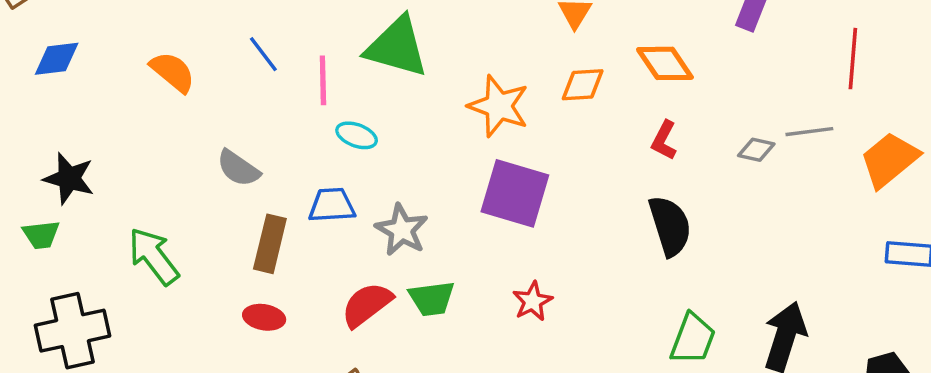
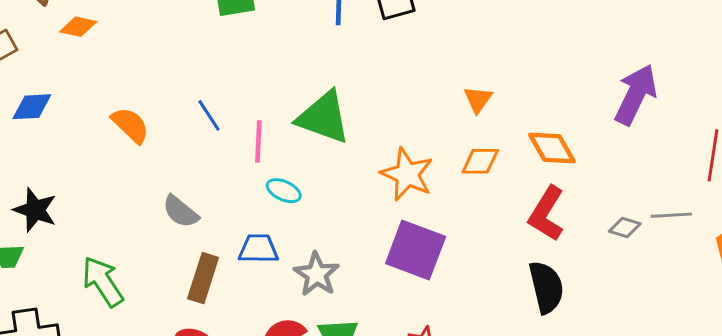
red L-shape: (664, 140) -> (546, 214), size x1.6

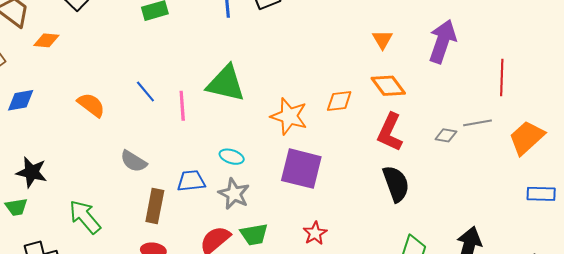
orange triangle: (478, 99) -> (382, 39), moved
cyan ellipse: (284, 191) -> (232, 157), moved

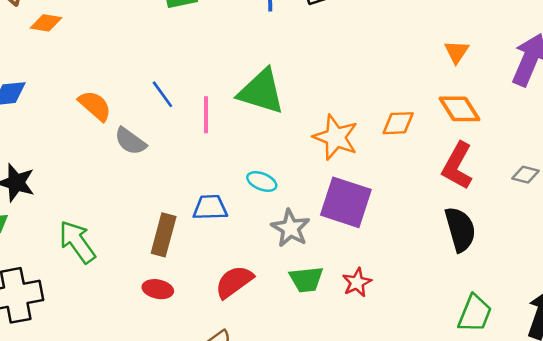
gray semicircle: (134, 161) -> (130, 141), moved
gray star: (234, 194) -> (290, 228), moved
green trapezoid: (254, 234) -> (306, 279), moved

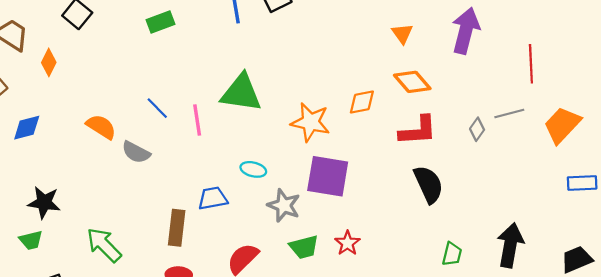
orange diamond: (46, 23) -> (49, 62), turned -64
red L-shape: (457, 166) -> (418, 131), turned -114
gray diamond: (525, 175) -> (477, 129), turned -60
green trapezoid: (475, 313) -> (452, 254), size x0.7

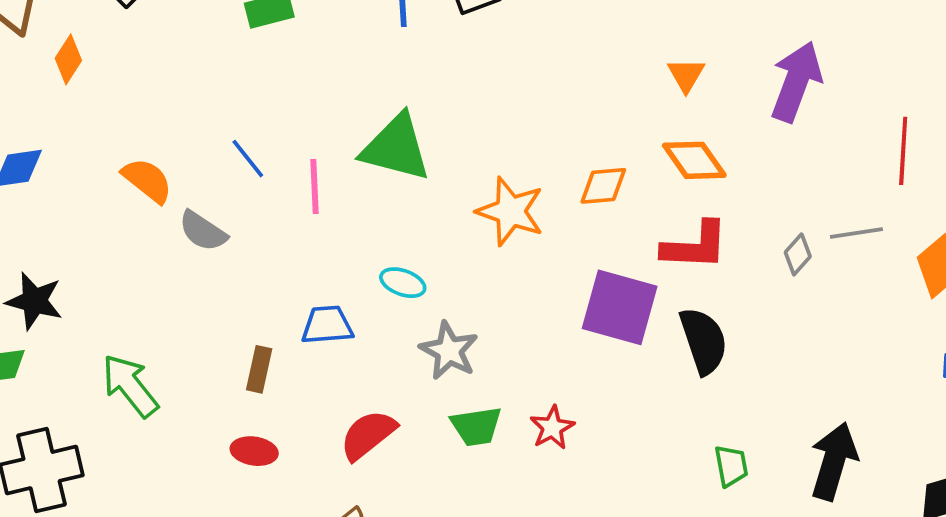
purple square: (328, 176) -> (620, 307), moved
brown rectangle: (177, 228) -> (259, 369), size x0.7
green trapezoid: (452, 254) -> (731, 466), turned -30

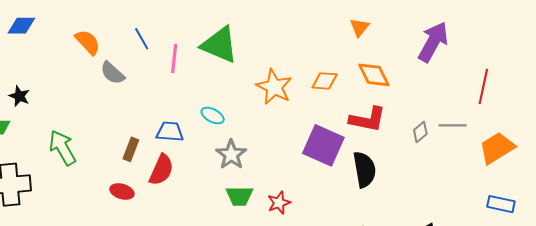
orange triangle: (686, 75) -> (359, 27), moved
black star: (34, 301) -> (19, 96), size x0.7
red semicircle: (368, 435) -> (161, 170), moved, turned 144

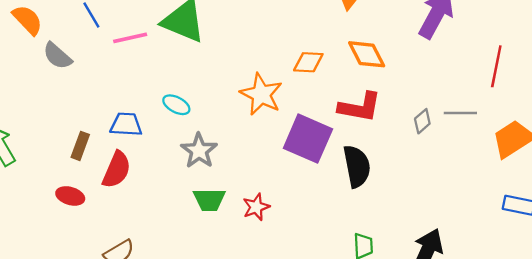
pink line: (174, 59) -> (130, 38), turned 72
orange star: (274, 87) -> (261, 94), moved

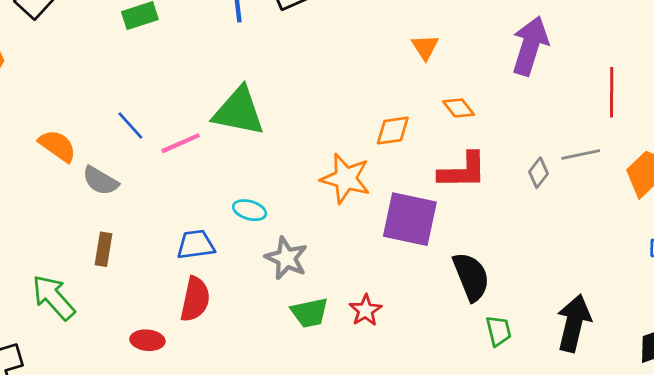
orange diamond: (367, 54) -> (459, 108), size x0.7
brown rectangle: (80, 146) -> (104, 249), moved
black semicircle: (357, 166) -> (471, 277), moved

